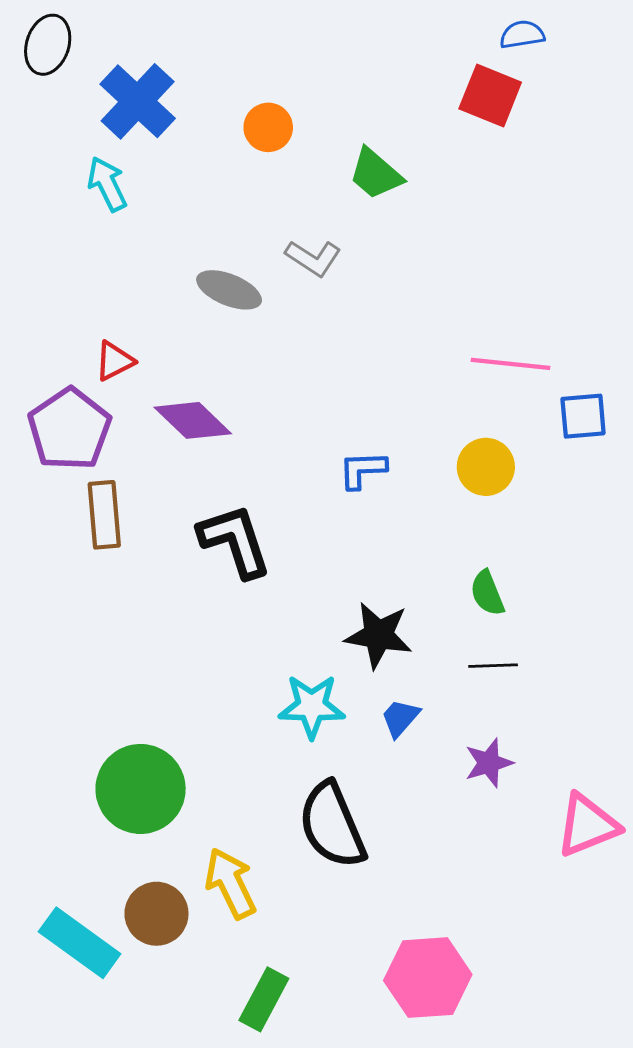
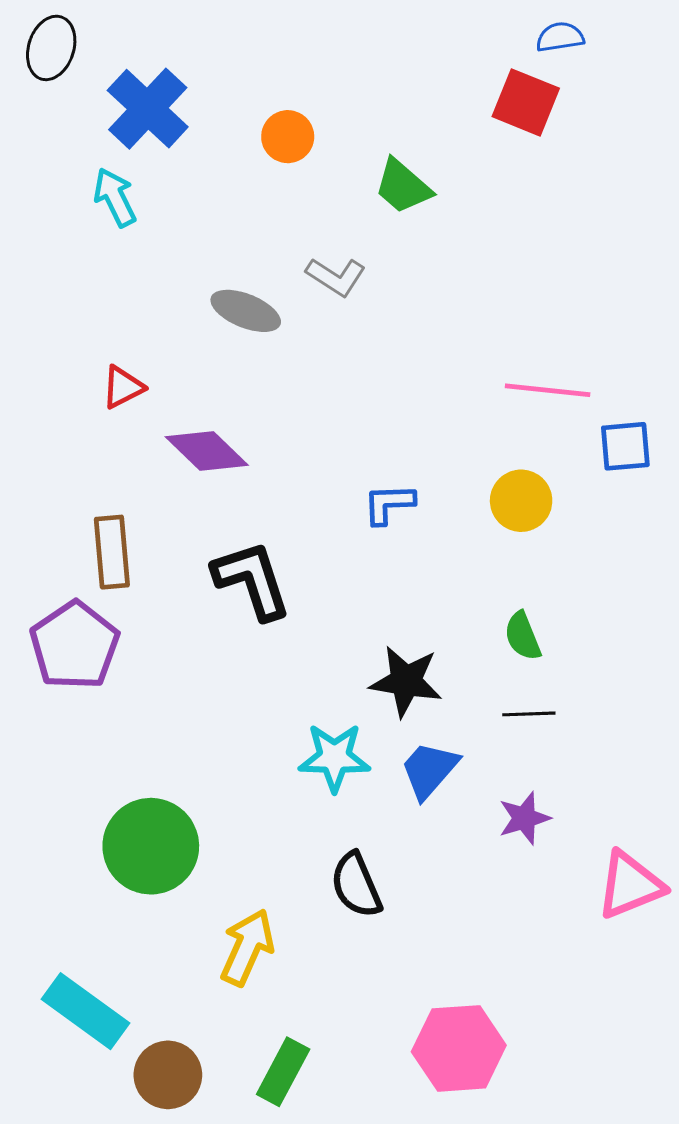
purple pentagon: (69, 429) -> (75, 645), moved
blue trapezoid: (400, 718) -> (429, 770), size x1.4
black semicircle: (332, 825) -> (356, 885), size x0.7
yellow arrow: (230, 883) -> (247, 947), turned 50
brown circle: (156, 914) -> (168, 1075), moved

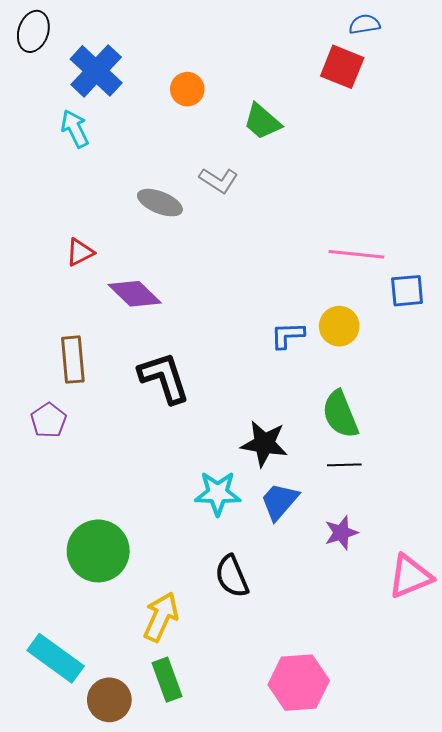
blue L-shape: (389, 504) -> (288, 335), moved
green semicircle: (523, 636) -> (340, 414), size x1.5
purple pentagon: (75, 645) -> (49, 420), size x0.6
green rectangle: (283, 1072) -> (167, 680), moved, turned -48

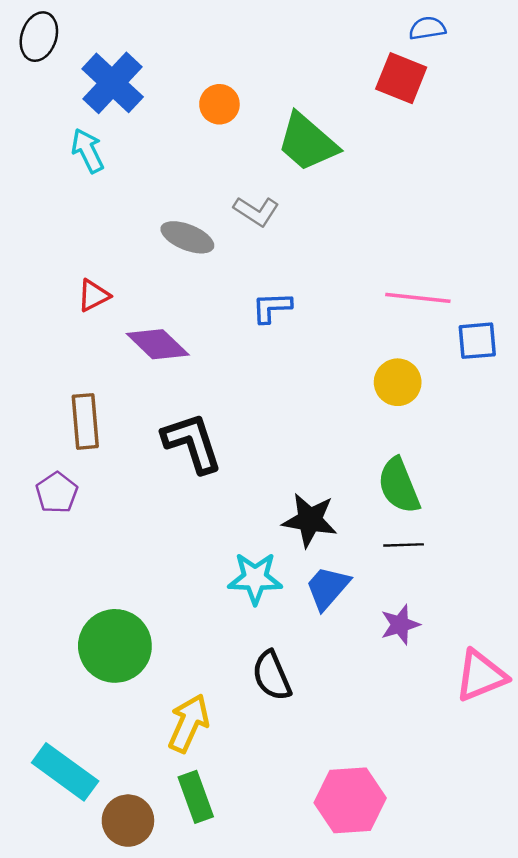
green trapezoid: (262, 122) -> (307, 142), size x1.4
blue L-shape: (288, 335) -> (272, 307), moved

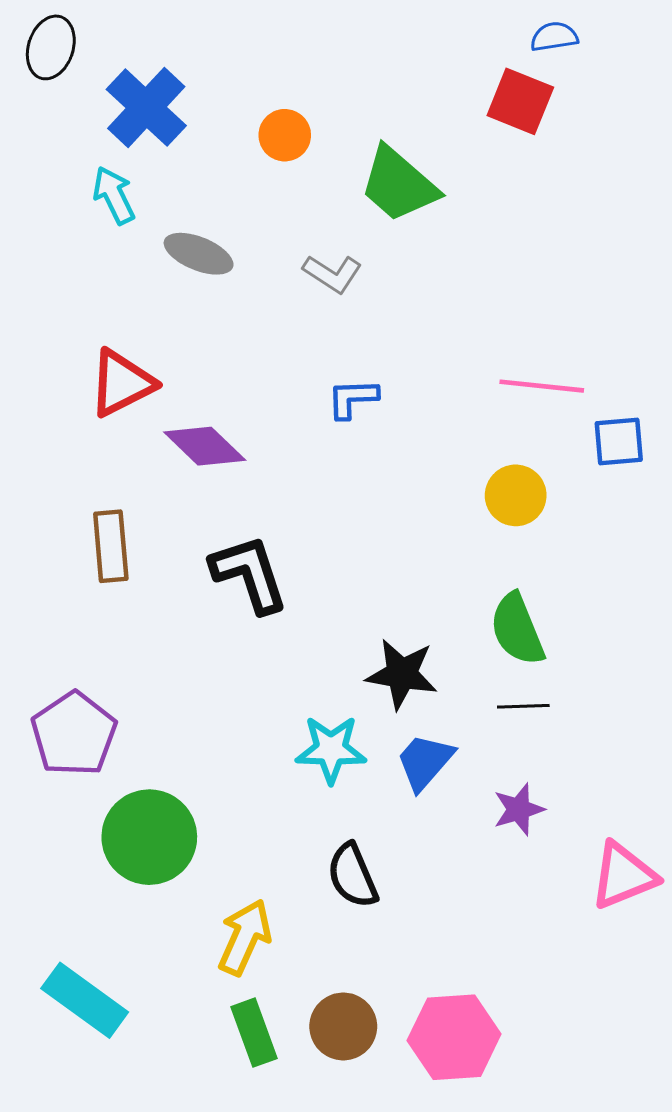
gray ellipse: (187, 237) -> (199, 254), moved
red triangle: (94, 296) -> (122, 383), size x1.6
purple pentagon: (57, 493) -> (74, 734), moved, size x1.6
brown circle: (128, 821) -> (343, 1026), moved

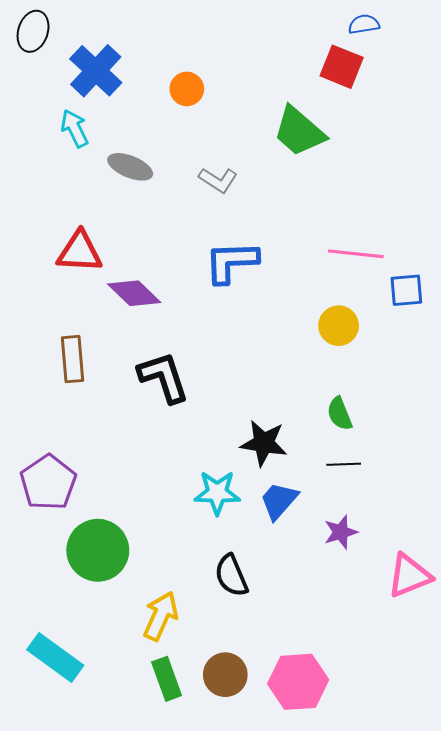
green trapezoid: (399, 184) -> (299, 131), moved
red triangle: (122, 383) -> (80, 252), turned 30
blue L-shape: (352, 398) -> (231, 262), size x1.6
green semicircle: (517, 629) -> (340, 414), size x0.7

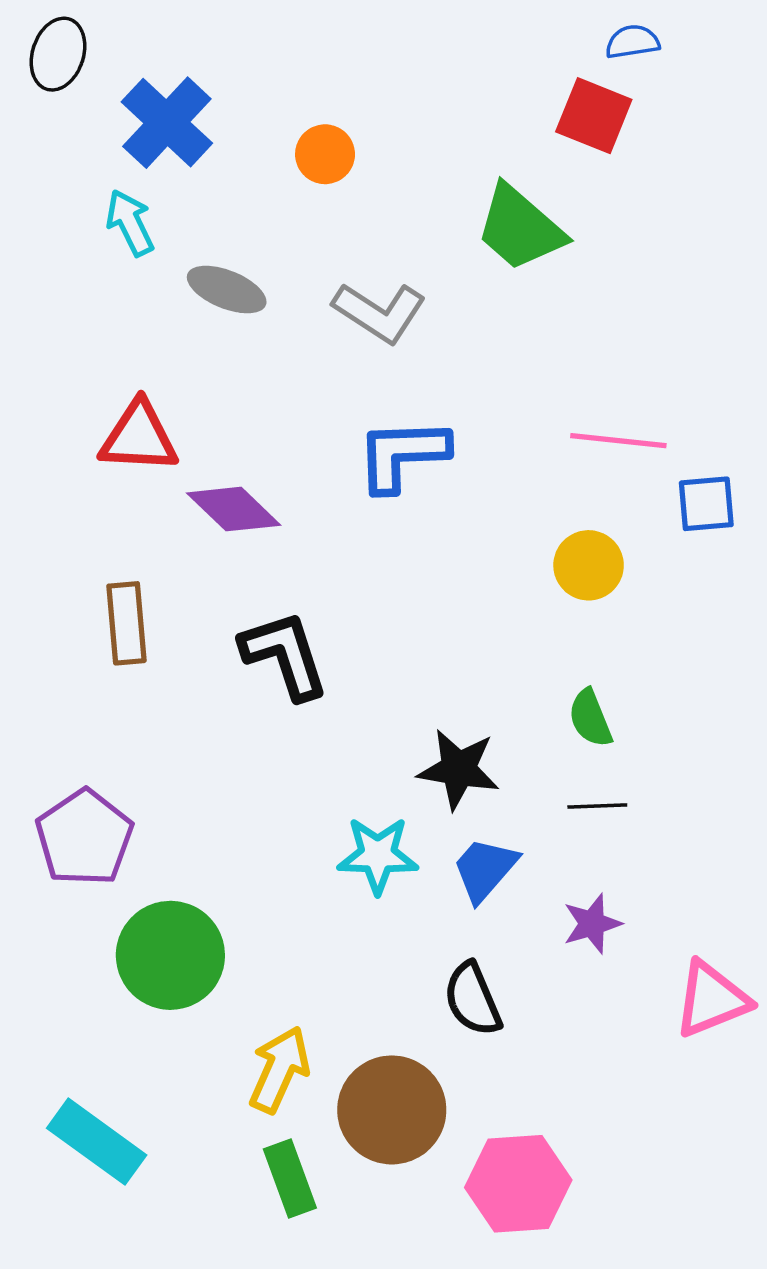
gray L-shape: (218, 180) -> (379, 312), size x1.4
black semicircle: (231, 576) -> (473, 999), moved
brown circle: (225, 675) -> (392, 1110), moved, size x1.4

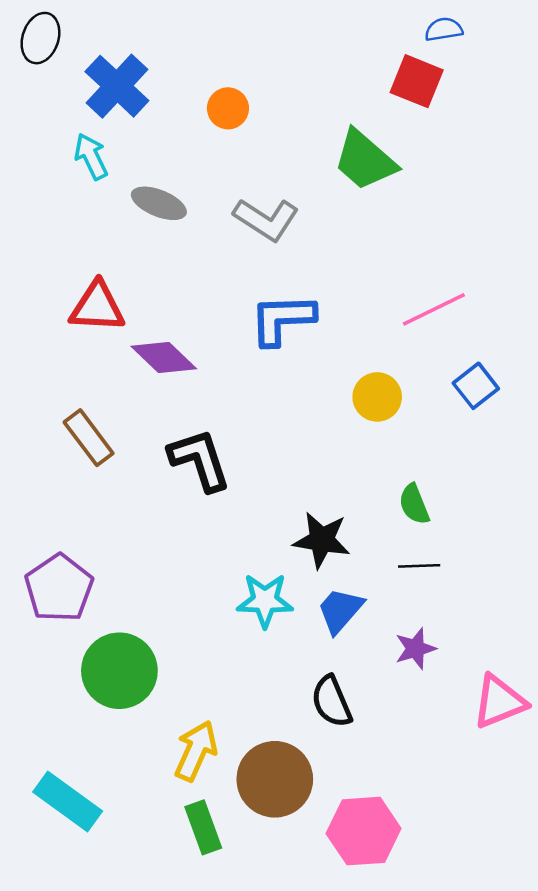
pink line: (618, 441) -> (434, 309), turned -32
blue square: (706, 504) -> (476, 386), moved, turned -33
yellow circle: (589, 565) -> (377, 397), moved
brown rectangle: (126, 623) -> (89, 438), turned -32

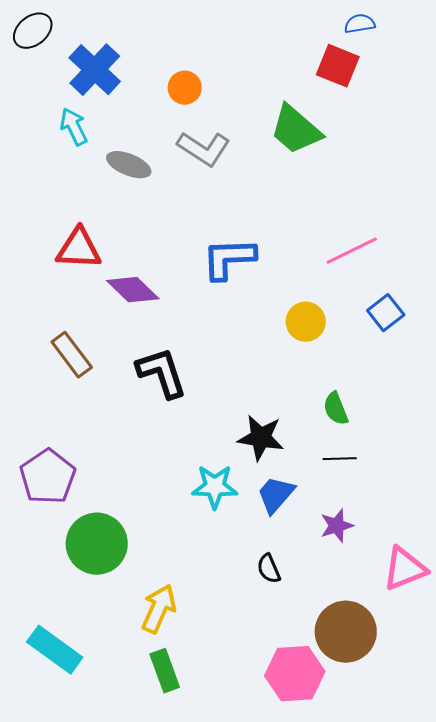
black ellipse: (40, 38) -> (33, 31), turned 33
gray L-shape: (266, 219) -> (204, 149), moved
black semicircle: (332, 702) -> (269, 569), size x0.7
brown circle: (275, 779) -> (346, 632), moved

